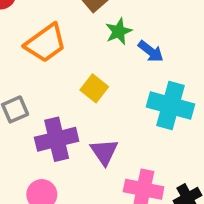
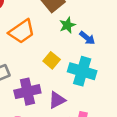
cyan cross: (171, 106) -> (82, 71), moved
purple triangle: (104, 152) -> (57, 100), turned 36

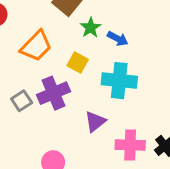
yellow square: (52, 60) -> (78, 63), moved
purple cross: (27, 92) -> (54, 93), moved

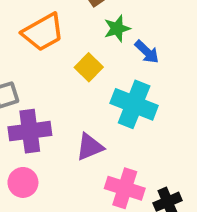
purple cross: (54, 93) -> (30, 131), moved

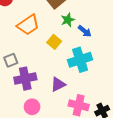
cyan cross: (134, 104) -> (80, 60), turned -35
pink circle: (23, 182) -> (32, 107), moved

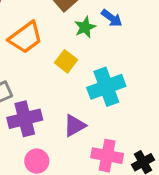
blue arrow: (85, 31) -> (112, 18), moved

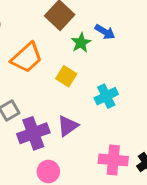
cyan cross: (106, 87) -> (106, 96), size x0.7
purple triangle: (75, 126) -> (68, 126), moved

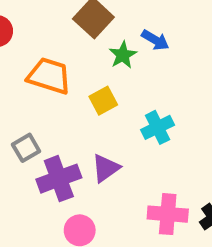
orange trapezoid: (27, 58) -> (49, 76), turned -120
yellow square: (66, 76) -> (103, 101), turned 30

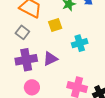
gray square: (26, 148) -> (22, 32), moved, turned -32

